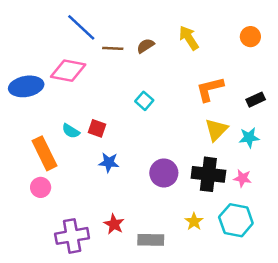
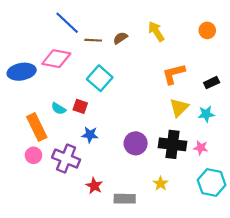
cyan square: (144, 101) -> (100, 78), moved, size x1.6
cyan hexagon: (236, 220) -> (212, 182), moved
purple cross: (72, 236) -> (66, 159), moved, turned 32

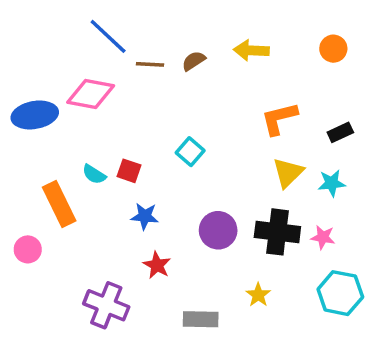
yellow arrow: (156, 31) -> (251, 50), turned -54
cyan square: (100, 78) -> (190, 152), moved, size x0.7
pink circle: (33, 155) -> (28, 249), moved
purple cross: (66, 159) -> (106, 305), moved
red star: (94, 186) -> (157, 265), moved

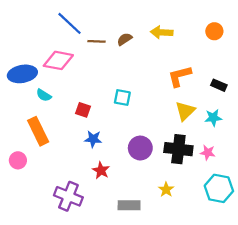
black rectangle: (340, 132) -> (219, 85), turned 48
cyan square: (190, 152) -> (122, 97), turned -30
cyan semicircle: (94, 174) -> (44, 95), moved

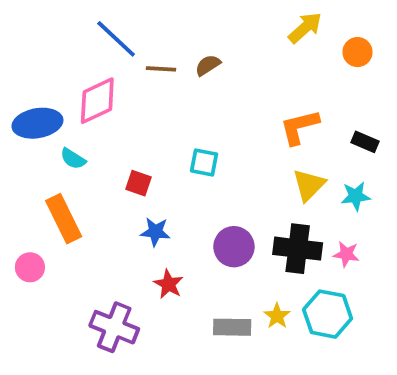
yellow arrow: (162, 32) -> (305, 28), moved, turned 135
pink diamond: (58, 60) -> (97, 101), turned -36
cyan hexagon: (219, 188) -> (328, 314), moved
gray rectangle: (129, 205) -> (232, 327), moved

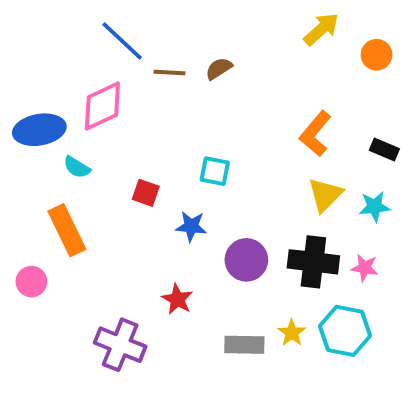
orange L-shape: (299, 127) -> (315, 134), turned -36
blue star: (155, 232) -> (191, 226), moved

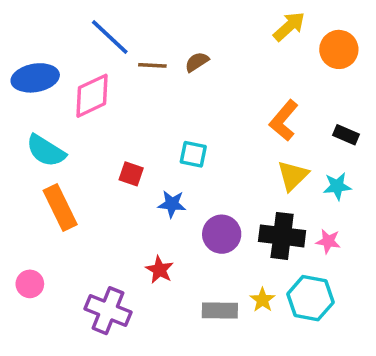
orange circle: (377, 55) -> (339, 49), size x1.4
blue ellipse: (39, 130) -> (35, 78), moved
cyan semicircle: (77, 167) -> (46, 151), moved, size x1.6
pink circle: (31, 282) -> (30, 284), moved

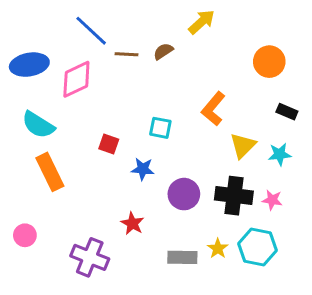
yellow arrow: (289, 26) -> (202, 22), moved
orange circle: (339, 49) -> (269, 62), moved
orange L-shape: (284, 121) -> (213, 109), moved

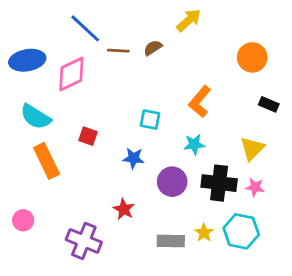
red square: (109, 144) -> (88, 136), moved
yellow triangle: (243, 145) -> (252, 149), moved
cyan star: (280, 154) -> (194, 144), moved

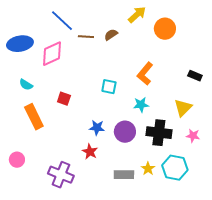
orange circle: (252, 57) -> (165, 29), moved
cyan semicircle: (36, 117) -> (26, 85), size x0.6
blue star: (134, 158) -> (97, 128), moved
pink star: (255, 187) -> (193, 136), moved

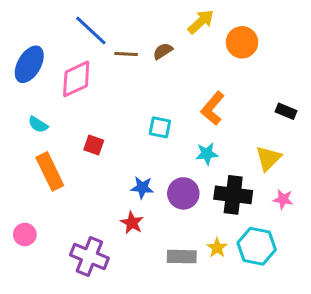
blue ellipse: (20, 44) -> (29, 64), turned -50

